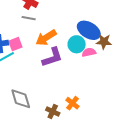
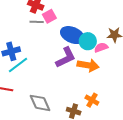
blue ellipse: (89, 30) -> (72, 35), moved
orange arrow: (46, 38) -> (88, 65), moved, turned -130
pink square: (15, 44) -> (49, 16), moved

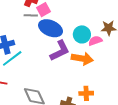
blue ellipse: (72, 35) -> (51, 28), moved
orange cross: (92, 100) -> (86, 93), turned -32

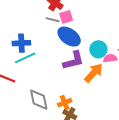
orange arrow: (82, 59) -> (94, 73), turned -70
orange cross: (86, 93) -> (65, 103), moved, turned -32

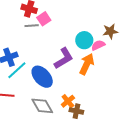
blue ellipse: (69, 37) -> (42, 77), moved, turned 30

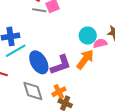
purple L-shape: (64, 58) -> (61, 65), moved

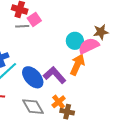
pink semicircle: (100, 43) -> (89, 46), size x1.5
purple L-shape: (61, 65) -> (55, 75), turned -100

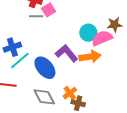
orange arrow: (77, 65) -> (90, 57), turned 55
purple L-shape: (55, 75) -> (66, 53), moved

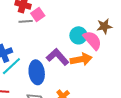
pink semicircle: (102, 38) -> (92, 40), turned 75
blue ellipse: (45, 68) -> (37, 72), turned 35

